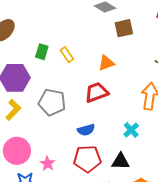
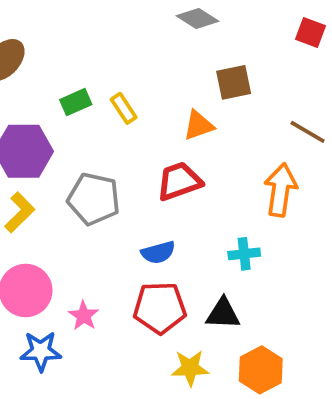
brown square: (124, 28) -> (234, 82), moved
green rectangle: (42, 52) -> (76, 102), turned 49
cyan cross: (131, 130) -> (244, 254), turned 35

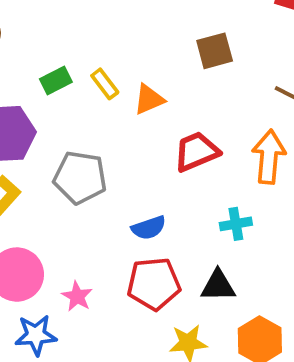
orange triangle: (199, 125) -> (149, 99), moved
red trapezoid: (179, 181) -> (196, 152), moved

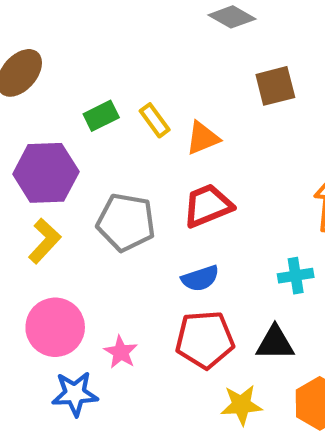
red trapezoid: (196, 152) -> (208, 206), moved

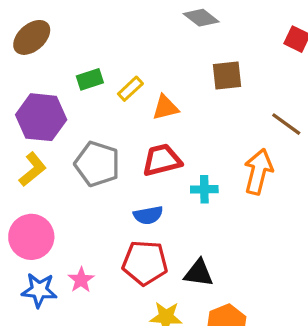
yellow rectangle: (155, 120) -> (130, 89), turned 75
cyan cross: (296, 276) -> (204, 189), moved
pink star: (121, 352) -> (81, 280), moved

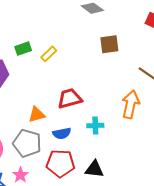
orange triangle: (165, 108) -> (37, 115), moved
gray pentagon: (97, 164) -> (27, 143), moved
cyan cross: (204, 189) -> (95, 126), moved

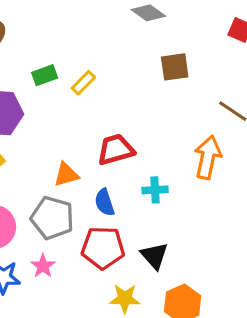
blue semicircle: (62, 133) -> (104, 202), turned 84
black triangle: (94, 169) -> (154, 256), turned 42

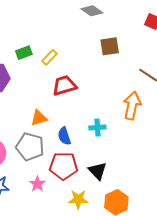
red trapezoid: (116, 150) -> (64, 86), moved
pink star: (43, 266) -> (37, 184), moved

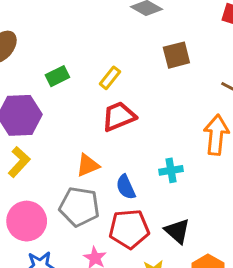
yellow rectangle: (50, 57) -> (110, 78), moved

